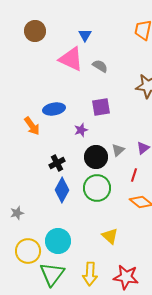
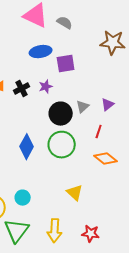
blue ellipse: (54, 109) -> (41, 52), moved
black cross: (57, 163) -> (22, 89), moved
cyan circle: (58, 241) -> (23, 198), size x0.6
red star: (126, 277) -> (91, 234), size x0.7

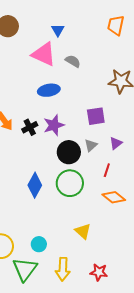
purple square: (66, 64) -> (96, 116), moved
purple star: (46, 87) -> (54, 125), size x1.5
cyan circle: (23, 198) -> (39, 244), moved

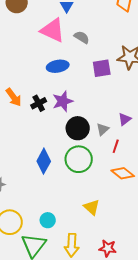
purple square: (96, 116) -> (102, 68), moved
gray triangle: (91, 145) -> (103, 129), moved

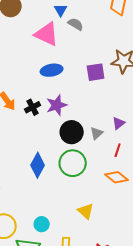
gray semicircle: (82, 37) -> (76, 24), moved
red line: (116, 146) -> (118, 150), moved

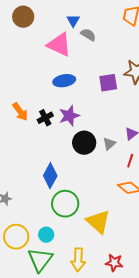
green circle: (73, 163) -> (65, 204), moved
yellow triangle: (86, 211) -> (98, 222), size x1.5
cyan circle: (42, 224) -> (46, 235), moved

